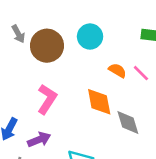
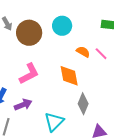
pink L-shape: (47, 99) -> (29, 74), turned 30
gray diamond: (128, 123) -> (83, 104), moved, turned 40

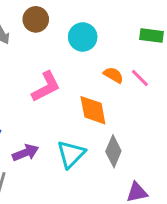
brown circle: (29, 33) -> (36, 19), moved, size x0.7
pink L-shape: (29, 74) -> (46, 87), moved
cyan triangle: (54, 122) -> (71, 154), moved

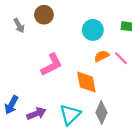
cyan circle: (83, 37) -> (93, 30), moved
orange semicircle: (113, 75) -> (102, 56), turned -56

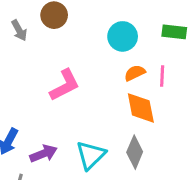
pink line: (121, 58) -> (162, 76), turned 48
orange diamond: (86, 82) -> (141, 108), moved

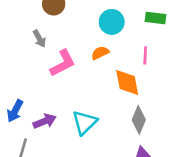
gray arrow: (19, 30) -> (39, 39), moved
orange semicircle: (135, 73) -> (100, 53), moved
gray diamond: (135, 152) -> (139, 120), moved

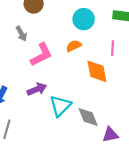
gray diamond: (139, 120) -> (88, 117), moved, turned -45
purple arrow: (45, 121) -> (37, 89), moved

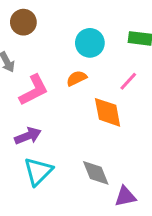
pink line: (113, 48) -> (128, 81), turned 40
cyan triangle: (60, 106) -> (38, 171), moved

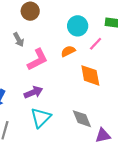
pink line: (128, 81) -> (96, 44), moved

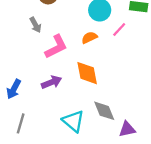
orange diamond: (90, 75) -> (87, 73), moved
cyan triangle: (41, 118) -> (73, 121), moved, turned -35

